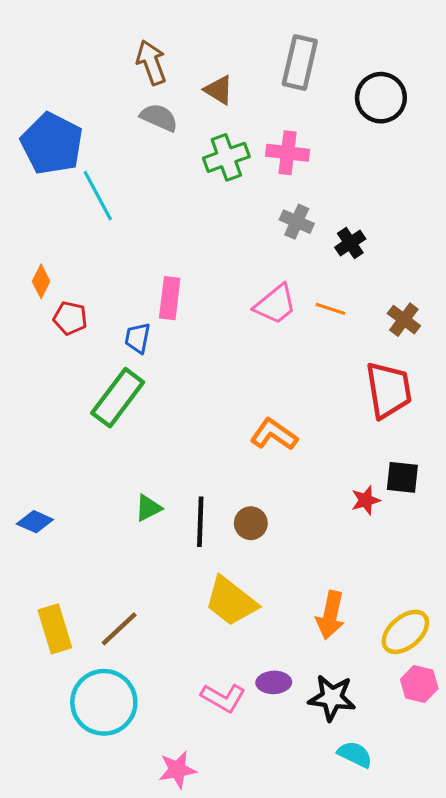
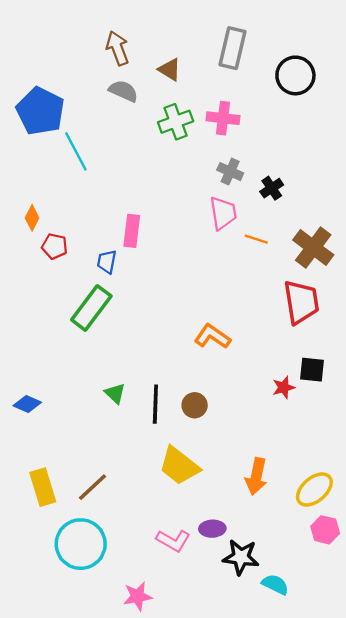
pink trapezoid: (275, 304) -> (223, 213), moved, turned -60
brown cross: (404, 320) -> (313, 247), size x1.6
green triangle: (148, 508) -> (115, 393), turned -50
black star: (332, 698) -> (241, 557), moved

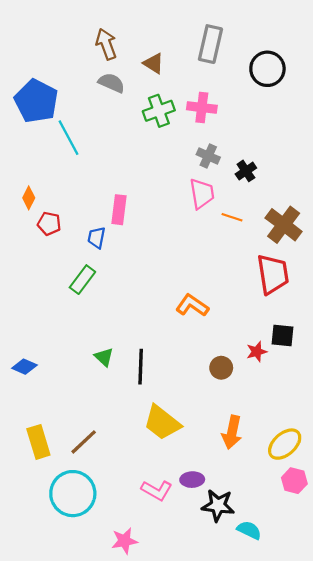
green rectangle: (91, 308) -> (82, 280), size x0.7
brown circle: (195, 405) -> (221, 368), moved

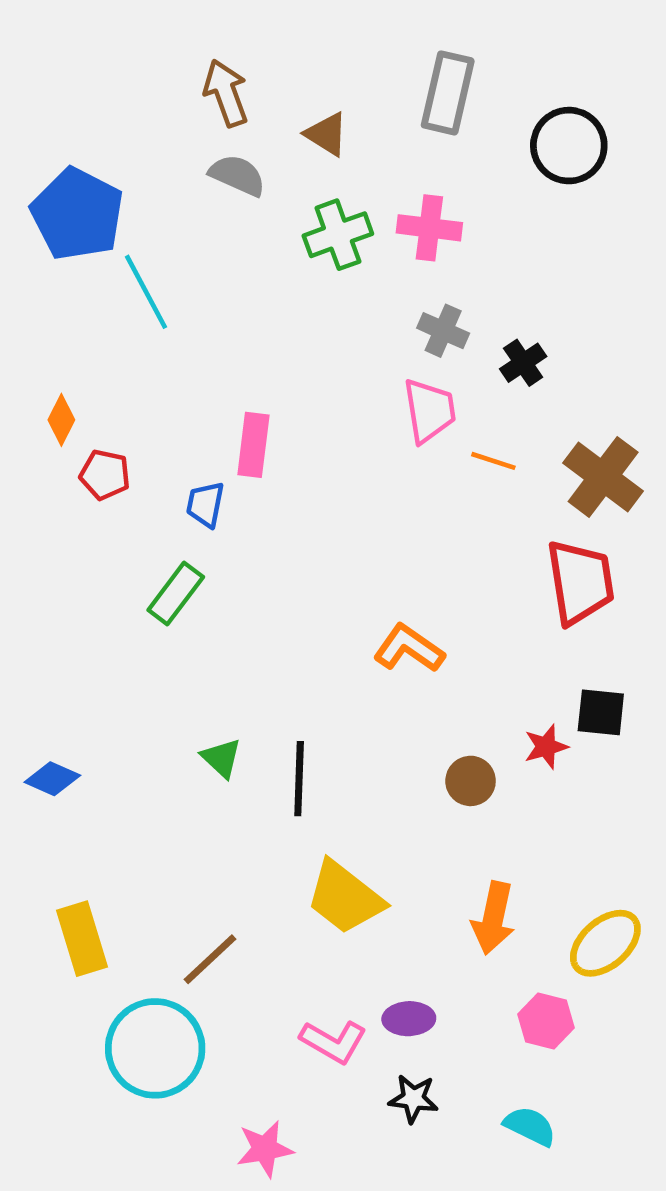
brown line: (84, 442) -> (210, 959), moved
pink hexagon: (294, 481) -> (546, 1021), moved
black star: (218, 505) -> (413, 1099), moved, size x0.7

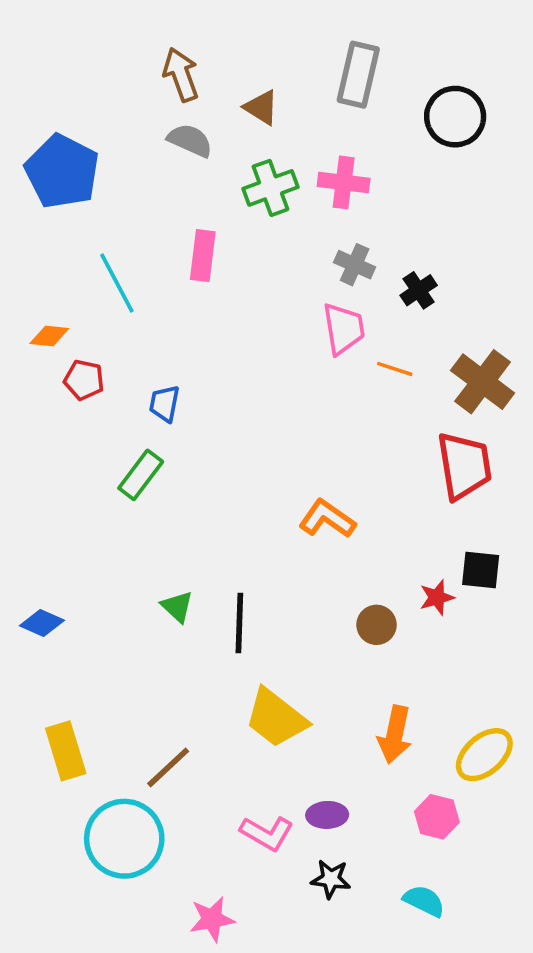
cyan line: (146, 292) -> (117, 283), moved
orange diamond: (61, 420) -> (49, 336), turned 69
pink rectangle: (253, 445) -> (203, 256), moved

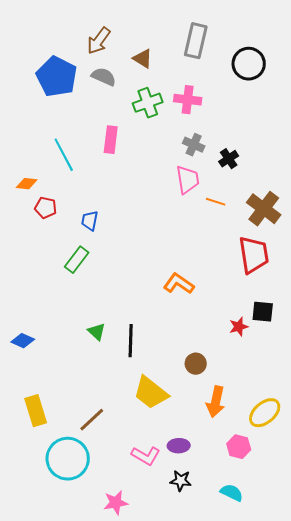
brown arrow: (181, 75) -> (99, 41), turned -124
blue pentagon: (62, 171) -> (57, 77), moved
brown circle: (376, 625) -> (196, 364), moved

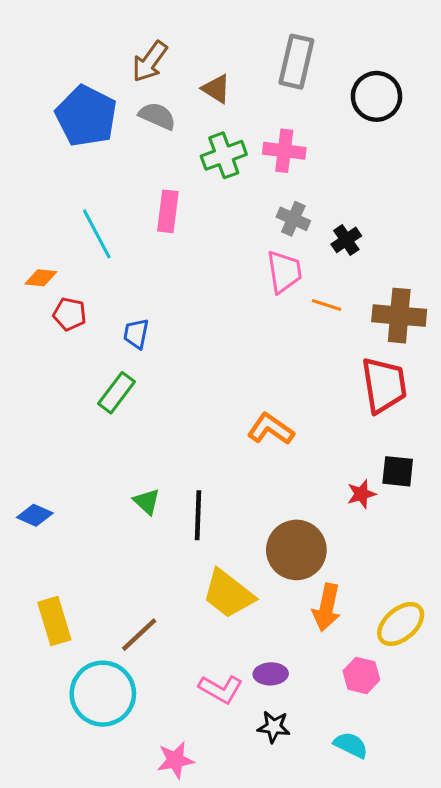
brown cross: (264, 209) -> (399, 316), turned -32
brown circle: (196, 364) -> (296, 550), size x1.8

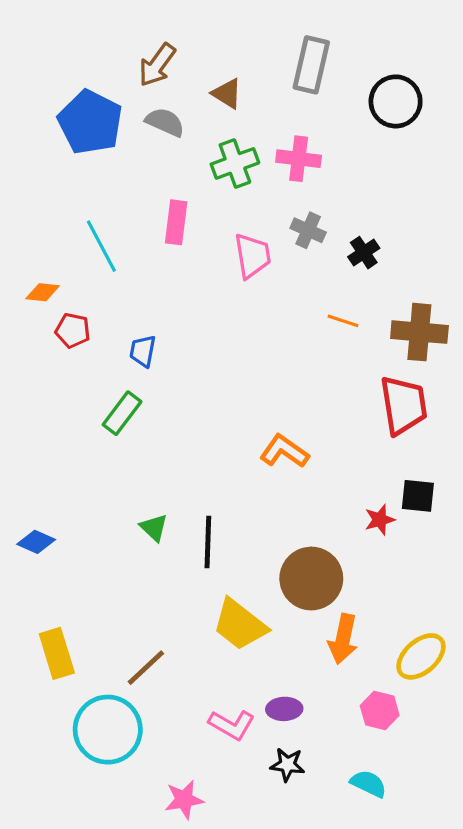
pink trapezoid: (284, 272) -> (252, 256), moved

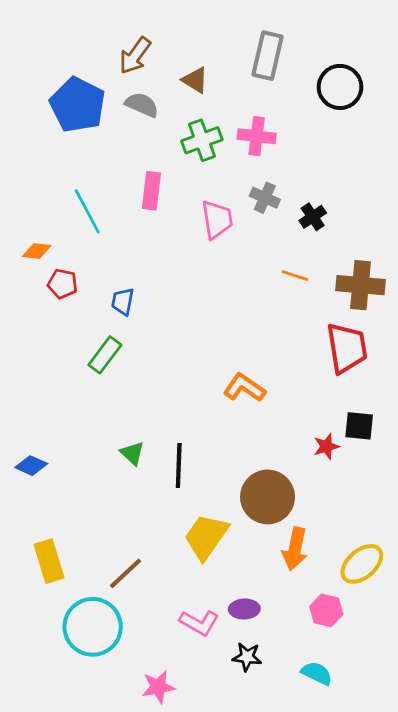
yellow trapezoid: (240, 625) -> (206, 537), turned 87

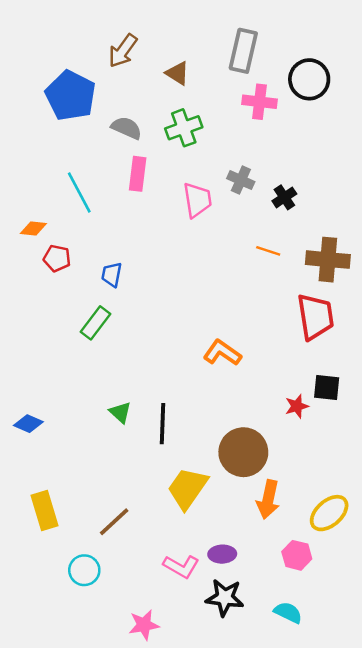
gray semicircle: (142, 105) -> (127, 128), moved
pink cross: (257, 136) -> (260, 102), moved
cyan circle: (93, 627) -> (84, 570), size x0.6
black star: (247, 657) -> (225, 598), size x1.4

